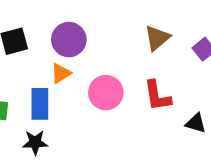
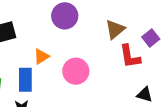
purple circle: (69, 40) -> (65, 16), moved
red L-shape: (157, 96) -> (130, 56), moved

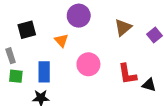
orange triangle: (41, 56) -> (61, 40), moved, turned -40
red L-shape: (130, 56) -> (127, 74), moved

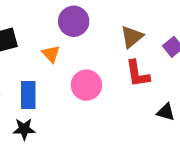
red L-shape: (127, 74) -> (137, 74), moved

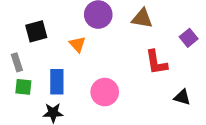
brown triangle: (132, 37) -> (142, 18), moved, turned 50
pink circle: (86, 85) -> (105, 92), moved

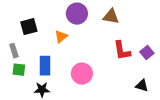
purple square: (189, 38) -> (147, 53), moved
orange triangle: (78, 44) -> (61, 37), turned 32
black triangle: (182, 97) -> (142, 86), moved

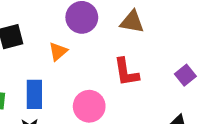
red L-shape: (122, 51) -> (126, 72), moved

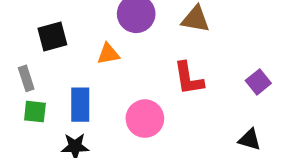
orange triangle: (58, 51) -> (108, 54), turned 30

